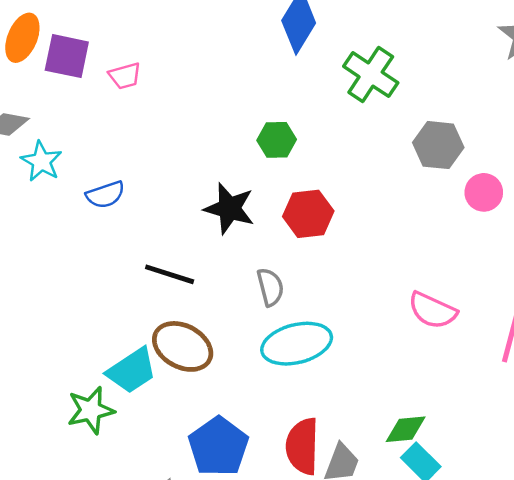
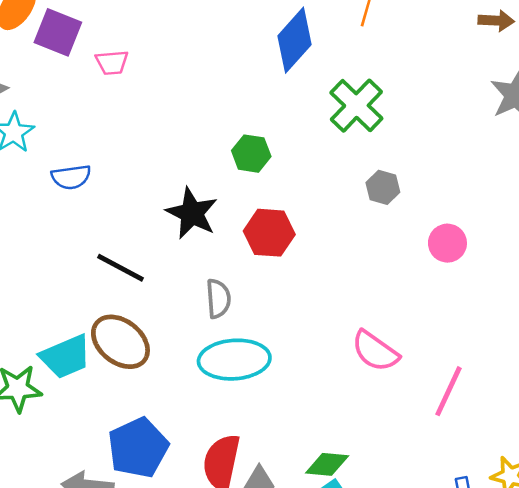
gray hexagon: (438, 145) -> (383, 187), moved, size x0.7

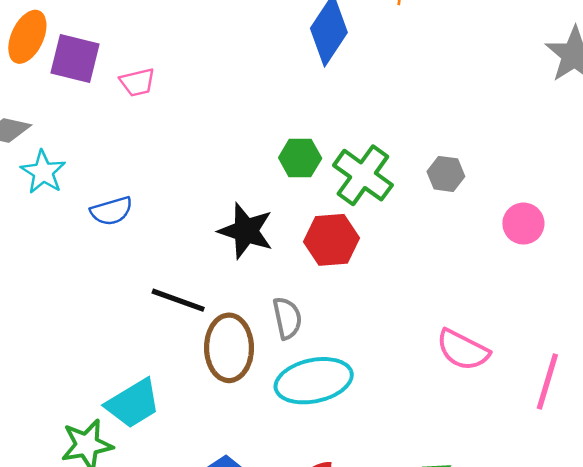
green cross: (356, 106) -> (363, 175), moved
brown ellipse: (120, 342) -> (229, 348), moved, turned 60

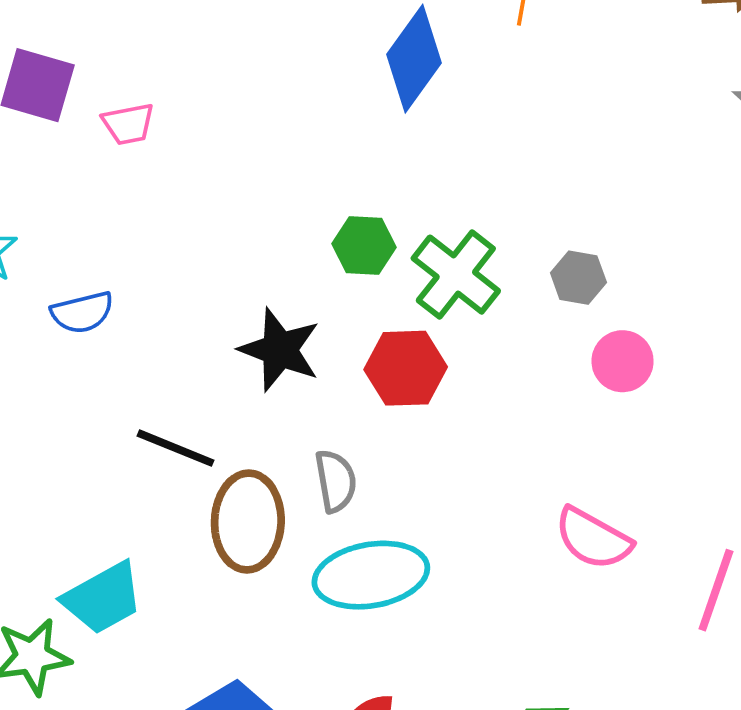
pink circle: (523, 224) -> (623, 361), moved

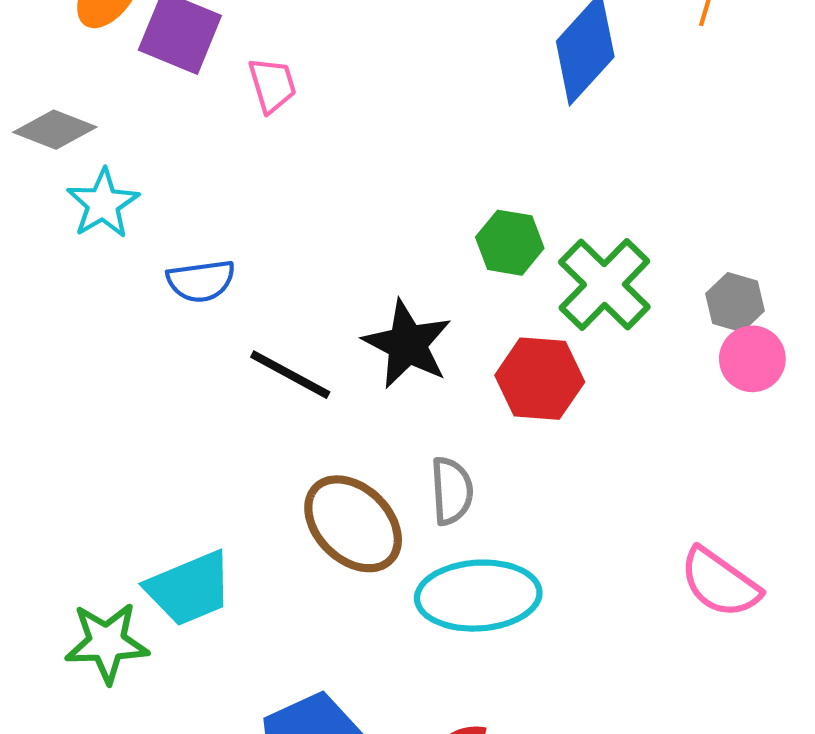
pink trapezoid: (128, 124) -> (272, 85), turned -102
pink circle: (623, 361) -> (752, 359), moved
black line: (175, 448) -> (290, 375), moved
brown ellipse: (248, 522) -> (353, 524), turned -54

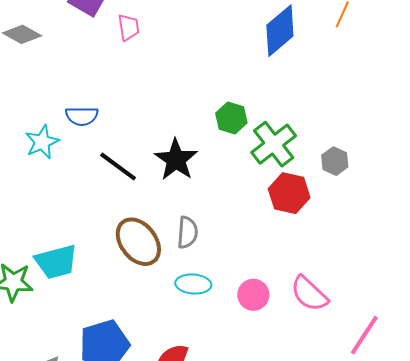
cyan star: (103, 204) -> (42, 142), moved
pink circle: (752, 359) -> (253, 295), moved
red hexagon: (540, 379) -> (289, 193), moved
cyan ellipse: (478, 596) -> (193, 284), size x0.6

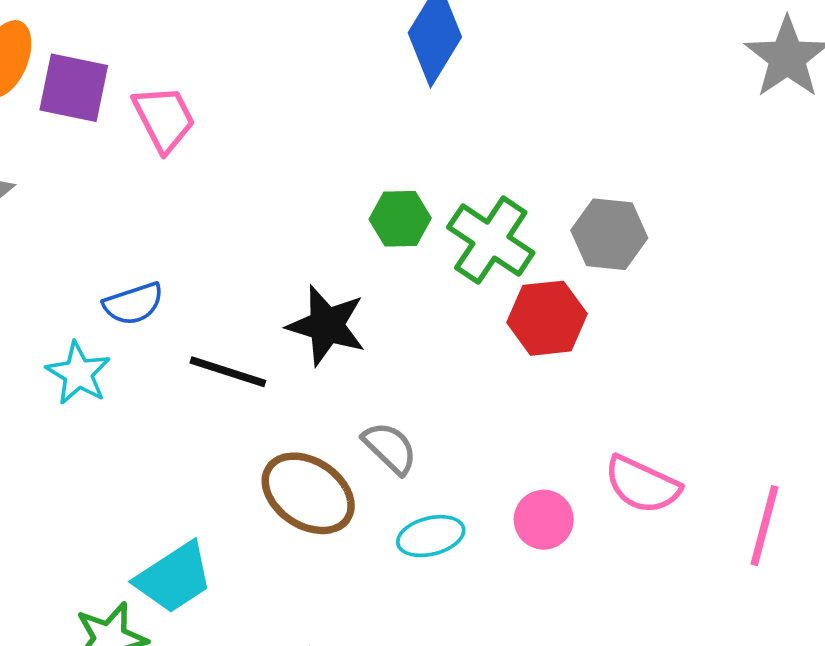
pink trapezoid: (128, 27) -> (164, 119), size x1.4
gray hexagon: (335, 161) -> (609, 234), size x1.4
gray semicircle: (187, 232) -> (390, 448), turned -32

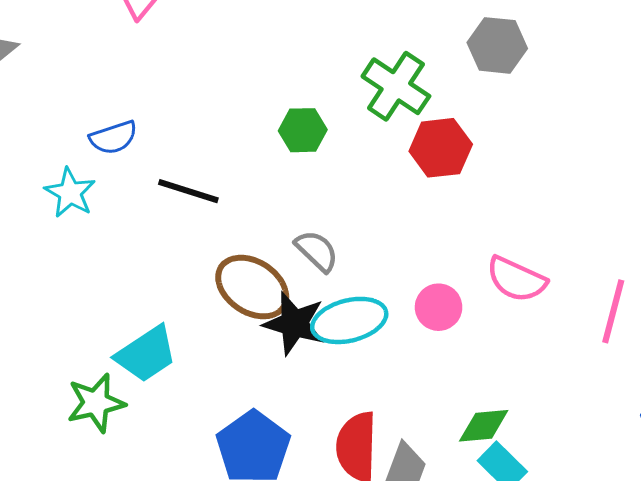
green hexagon: (400, 219) -> (303, 130), moved
gray hexagon: (609, 234) -> (497, 45), moved
black star: (326, 325) -> (294, 324), moved
cyan ellipse: (431, 536) -> (349, 320), size x1.4

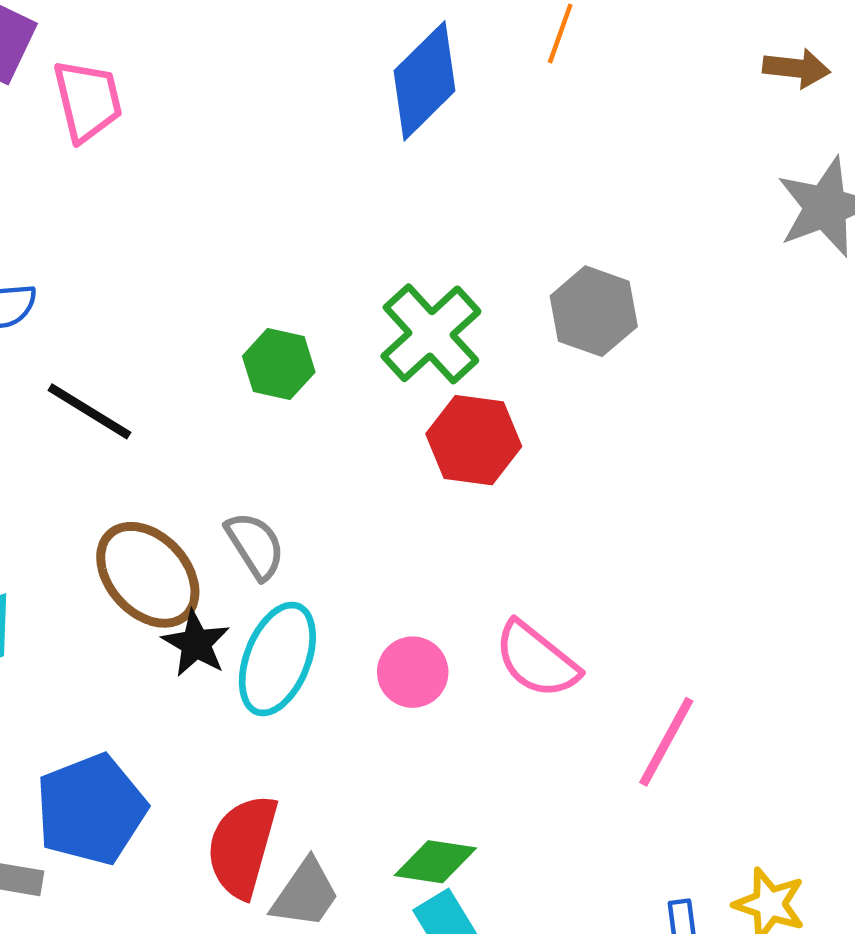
cyan ellipse: (349, 320) -> (277, 659), turned -68
black star: (294, 324) -> (196, 644), size x0.7

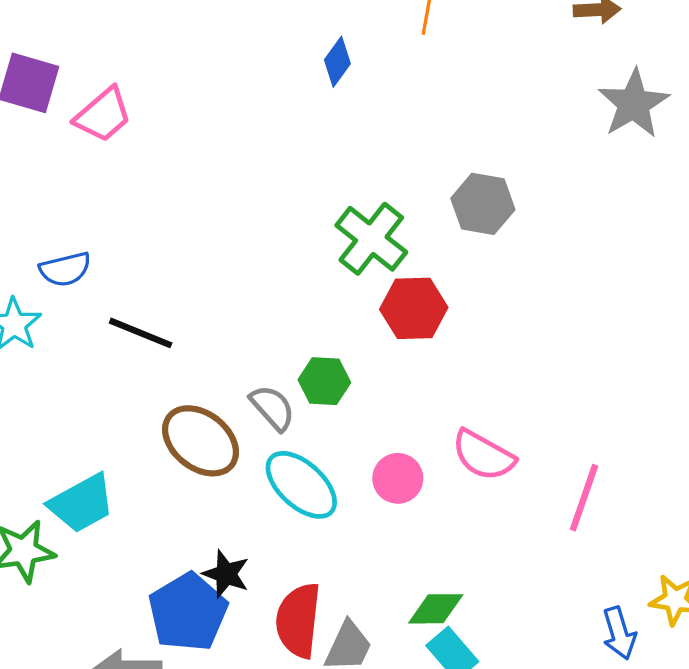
blue diamond: (424, 81) -> (337, 62), size x0.6
pink trapezoid: (88, 101) -> (103, 115), turned 72
green hexagon: (279, 364) -> (324, 381), moved
black star: (196, 644) -> (226, 574), moved
cyan ellipse: (277, 659) -> (301, 485), turned -60

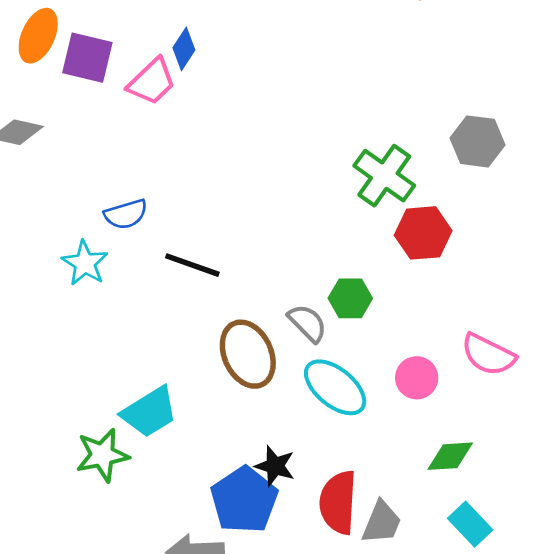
blue diamond: (337, 62) -> (184, 49), moved
brown ellipse: (201, 441) -> (248, 354), turned 30
green diamond: (436, 609) -> (450, 456), moved

